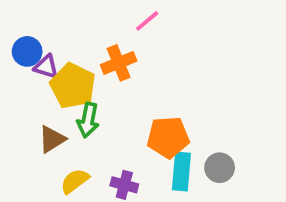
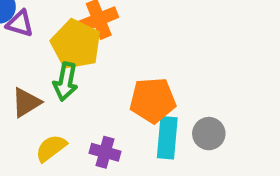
yellow pentagon: (73, 86) -> (76, 44), moved

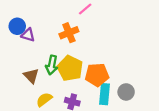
yellow pentagon: (76, 44) -> (70, 68), moved
brown triangle: (26, 102) -> (31, 76), turned -42

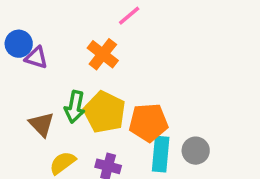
orange cross: (69, 33) -> (103, 54), turned -30

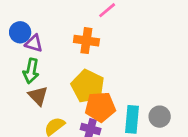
orange cross: (103, 54) -> (86, 41), turned -30
green arrow: (75, 107) -> (31, 71), moved
orange pentagon: (148, 123) -> (100, 107), moved

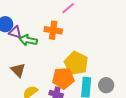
green arrow: (31, 71) -> (28, 40), moved, turned 90
yellow pentagon: (88, 86) -> (76, 63), moved

